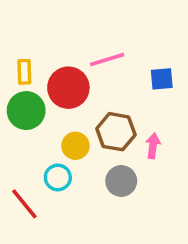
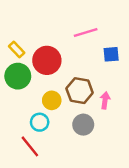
pink line: (107, 59) -> (86, 32), moved
yellow rectangle: (24, 72) -> (17, 49), turned -42
red line: (24, 204) -> (30, 146), moved

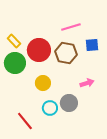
brown hexagon: (80, 91) -> (66, 53), moved
pink arrow: (105, 100) -> (87, 83), turned 64
cyan circle: (40, 122) -> (50, 108), moved

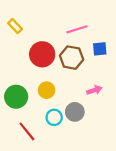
yellow rectangle: (14, 41) -> (15, 26), moved
green circle: (15, 63) -> (16, 97), moved

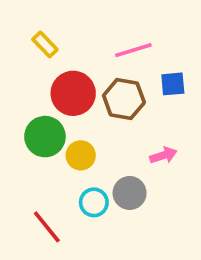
yellow rectangle: (15, 26) -> (45, 44), moved
green circle: (16, 97) -> (45, 137), moved

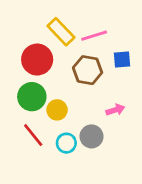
yellow rectangle: (45, 44) -> (61, 32), moved, size x1.5
red circle: (73, 93) -> (37, 60), moved
red line: (47, 227) -> (33, 135), moved

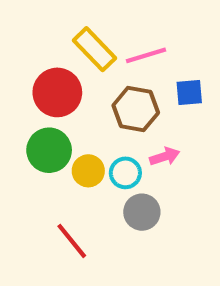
pink arrow: (115, 110) -> (165, 156), moved
red line: (33, 135) -> (72, 241), moved
cyan circle: (66, 143) -> (125, 173), moved

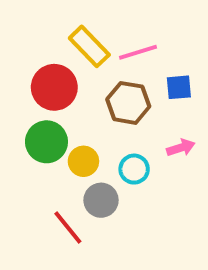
pink arrow: (165, 156) -> (181, 148), moved
cyan circle: (125, 173) -> (134, 169), moved
gray circle: (142, 212) -> (101, 200), moved

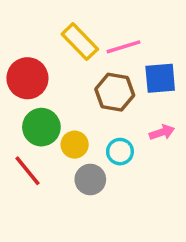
red circle: (54, 87) -> (27, 78), moved
blue square: (179, 87) -> (160, 78), size x1.4
red line: (68, 227) -> (27, 171), moved

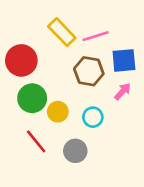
pink arrow: (162, 132) -> (123, 91), moved, turned -30
red line: (27, 171) -> (36, 141), moved
gray circle: (90, 179) -> (75, 151), moved

